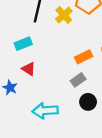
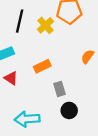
orange rectangle: (84, 57) -> (42, 66), moved
gray rectangle: (78, 80) -> (59, 89), turned -72

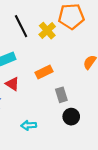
black line: (20, 21) -> (21, 26), turned -40
cyan arrow: (27, 119) -> (29, 125), size x0.6

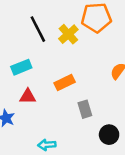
red triangle: (12, 84) -> (28, 96), turned -32
black circle: (71, 117) -> (109, 135), moved

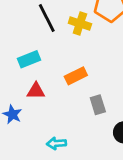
yellow cross: (68, 34) -> (80, 23), turned -30

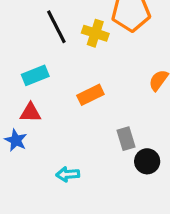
red triangle: (36, 91) -> (30, 113), moved
gray rectangle: (98, 105) -> (126, 139), moved

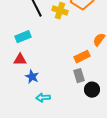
orange rectangle: (90, 95) -> (82, 57), moved
blue star: (16, 140) -> (32, 77), moved

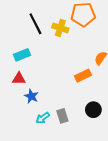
gray rectangle: (79, 76) -> (62, 116), moved
cyan arrow: (43, 98) -> (43, 118), turned -32

